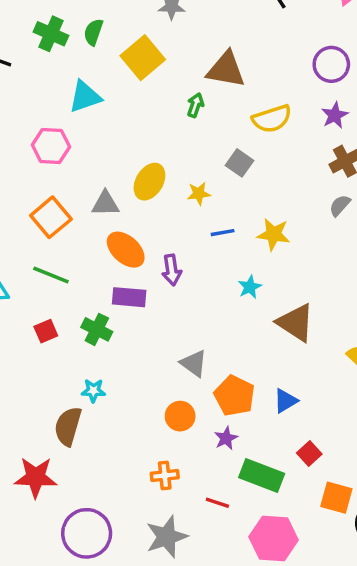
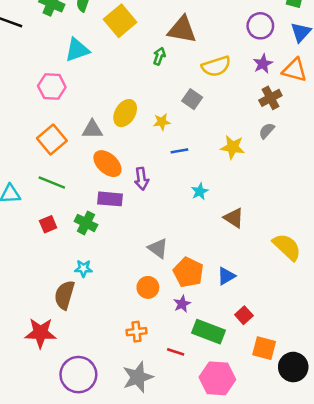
yellow star: (274, 234) -> (233, 147), moved
brown triangle: (296, 323) -> (234, 218), size x0.7

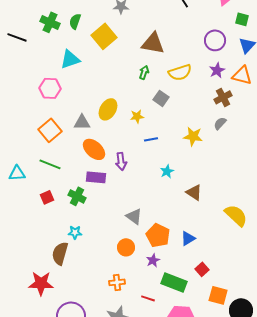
green arrow: (159, 56) -> (144, 72), moved

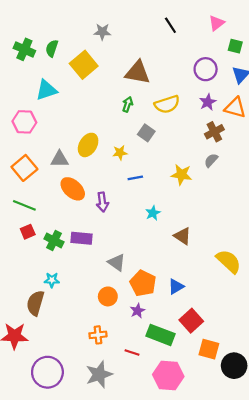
purple rectangle: (96, 177) -> (81, 238), moved
red square: (47, 197) -> (28, 232), moved
red square: (202, 269) -> (191, 321), size x1.5

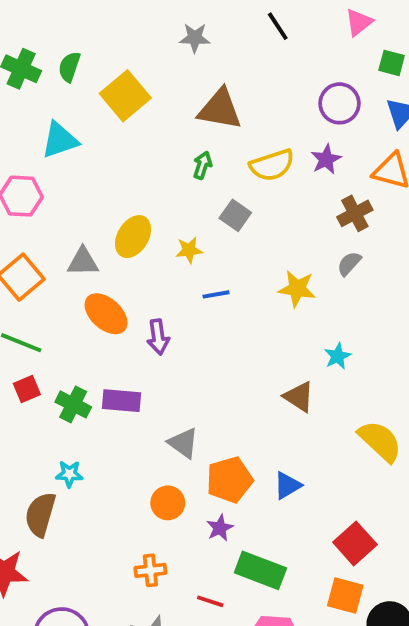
gray star: (102, 32) -> (195, 38), moved
purple star: (208, 102) -> (326, 159), moved
cyan star: (153, 213) -> (338, 356), moved
orange pentagon: (143, 283) -> (230, 480), turned 30
red square: (191, 321) -> (355, 543), moved

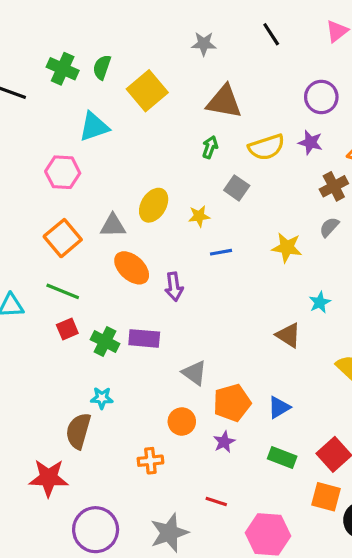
purple star: (326, 159) -> (310, 142), turned -30
orange cross: (150, 570) -> (150, 461), moved
green rectangle: (260, 570) -> (282, 458), moved, size x0.7

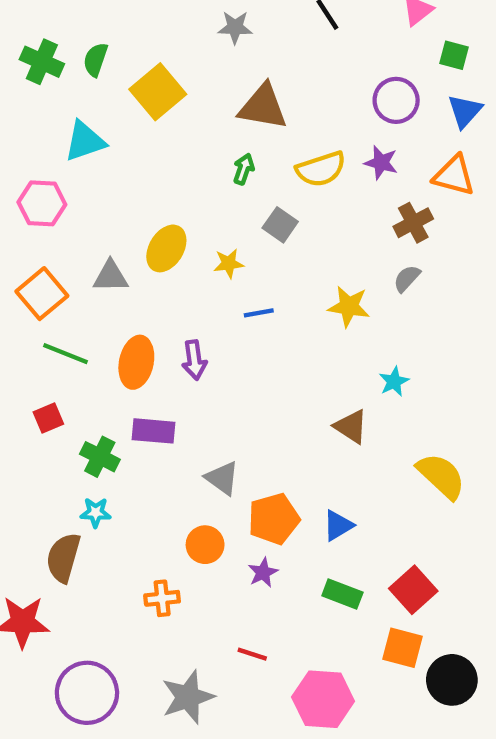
orange ellipse: (132, 268) -> (136, 362), moved, turned 60
green line: (63, 291) -> (66, 354), moved
green cross: (105, 342) -> (100, 457), moved

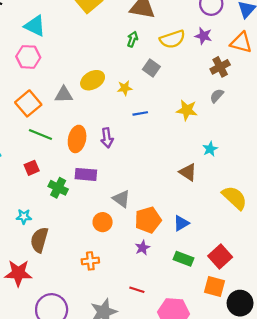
cyan triangle: (85, 141) -> (35, 26), moved, turned 45
yellow ellipse: (166, 248) -> (93, 80), turned 30
cyan star: (96, 512) -> (24, 217), moved
orange circle: (205, 545) -> (103, 222), moved

